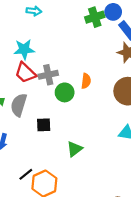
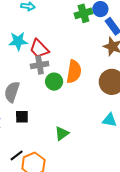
red trapezoid: (25, 73) -> (39, 49), moved
orange semicircle: (86, 81) -> (74, 72), size x1.6
black square: (44, 125) -> (22, 117), moved

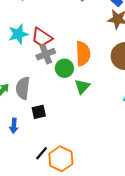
green triangle: (62, 133) -> (82, 87), moved

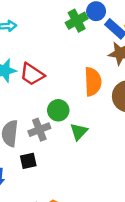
gray cross: (46, 54) -> (39, 130), moved
orange semicircle: (83, 54) -> (93, 82), moved

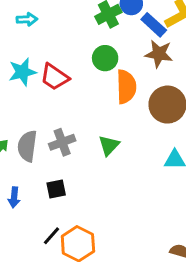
green circle: (58, 110) -> (105, 58), moved
black square: (28, 161) -> (56, 189), moved

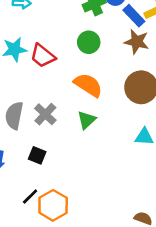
orange semicircle: (126, 87) -> (88, 85), moved, turned -60
gray cross: (62, 142) -> (45, 114), turned -30
black square: (56, 189) -> (37, 155), turned 30

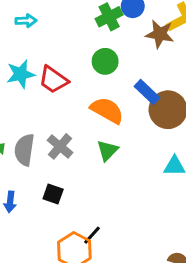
blue rectangle: (134, 16) -> (147, 92), moved
brown star: (137, 42) -> (160, 34), moved
black line: (30, 197) -> (92, 235), moved

